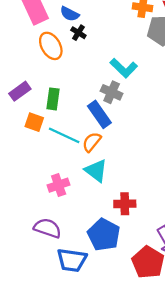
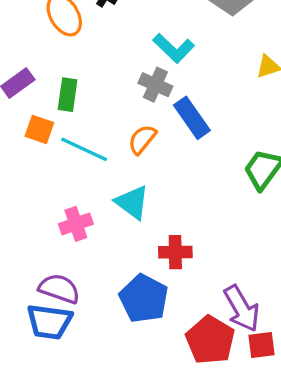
blue rectangle: (99, 114) -> (192, 118), moved
orange semicircle: (92, 142) -> (142, 139), moved
blue trapezoid: (72, 260) -> (49, 322), moved

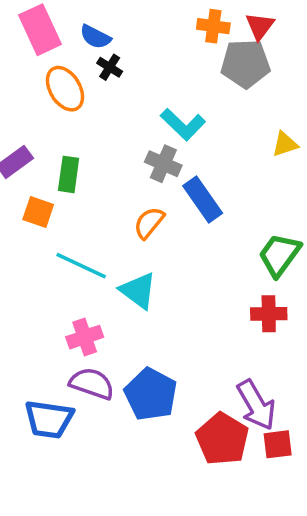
cyan line: (84, 149) -> (81, 266), moved
pink cross: (76, 224) -> (85, 337), moved
red cross: (175, 252) -> (269, 314), moved
purple semicircle: (59, 289) -> (92, 384), moved

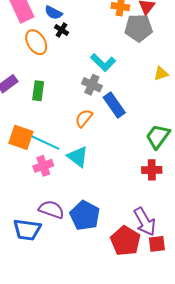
orange square: (38, 212) -> (21, 137), moved, size x1.4
pink cross: (85, 337) -> (43, 166), moved

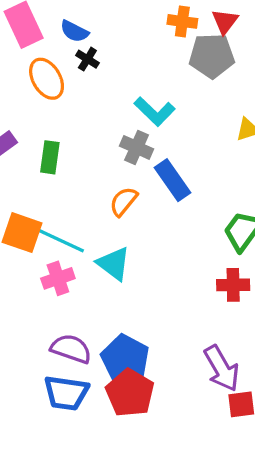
blue trapezoid: (27, 230) -> (66, 393), moved
red pentagon: (125, 241) -> (130, 393), moved

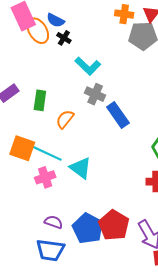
orange ellipse: (47, 79) -> (38, 31), moved
cyan L-shape: (155, 111) -> (88, 66), moved
orange semicircle: (123, 201) -> (65, 119), moved
purple semicircle: (71, 349) -> (53, 222), size x0.7
red pentagon: (130, 393) -> (114, 225), moved

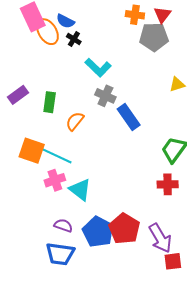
cyan triangle: (80, 168) -> (80, 190), moved

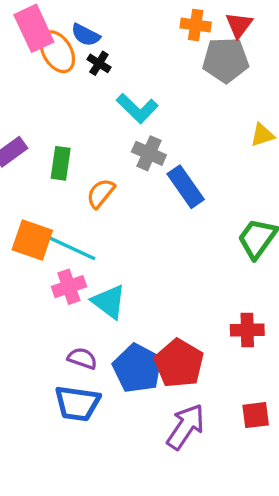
red cross: (168, 184) -> (247, 330), moved
purple arrow: (160, 238) -> (186, 427), moved, turned -116

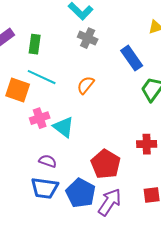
blue rectangle: (186, 187) -> (132, 58), moved
orange semicircle: (101, 193) -> (86, 85), moved
cyan line: (72, 248) -> (42, 77), moved
blue pentagon: (137, 368) -> (81, 193), moved

